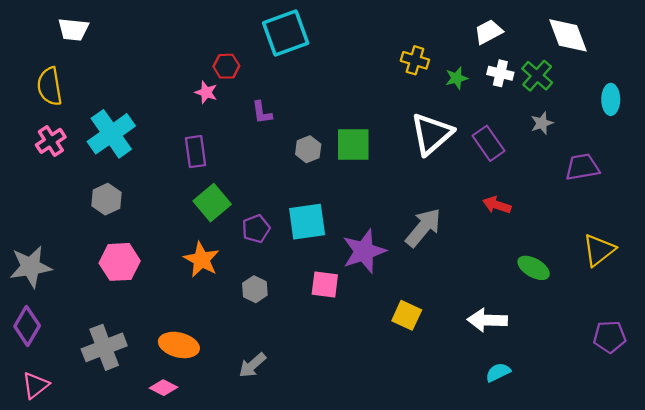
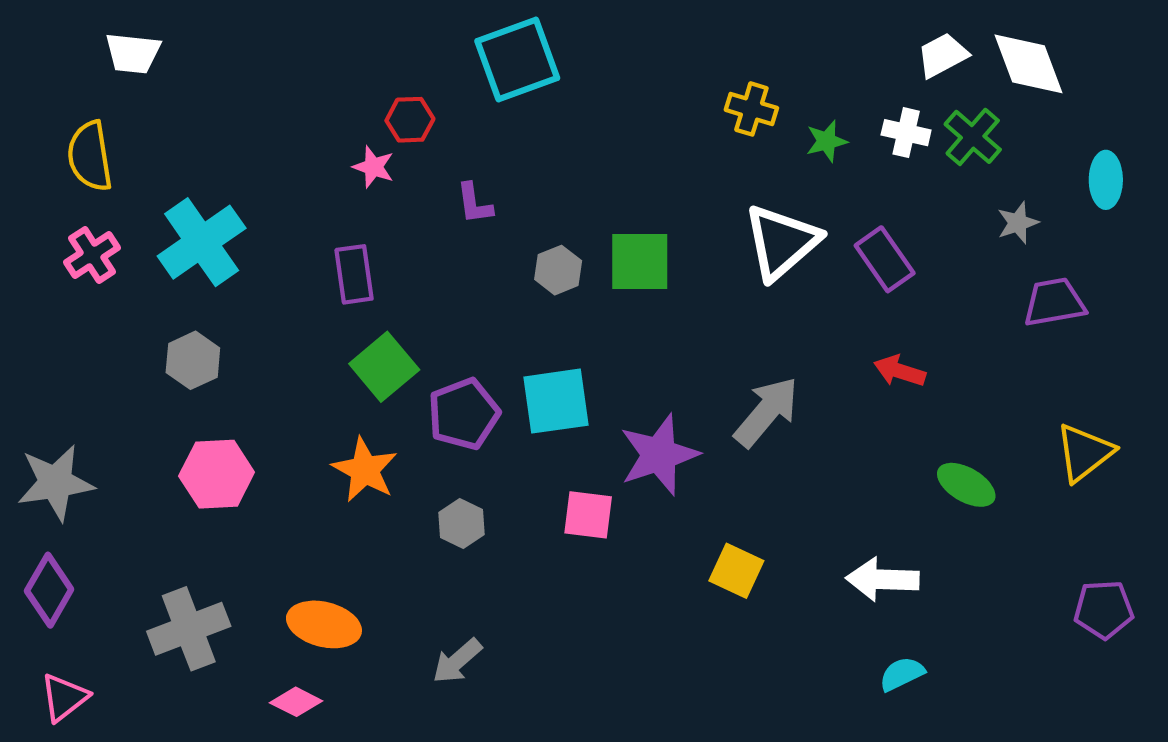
white trapezoid: (489, 32) -> (943, 55), moved
gray star: (542, 123) -> (1018, 223), moved
purple pentagon: (256, 229) -> (464, 414), size x1.4

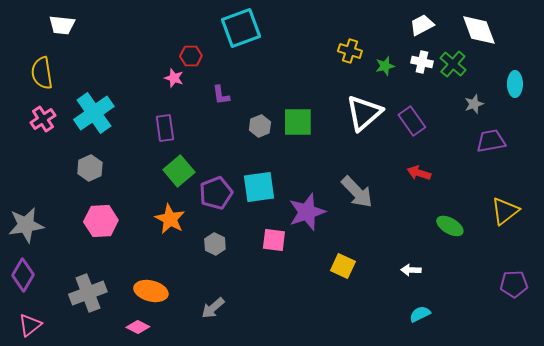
white trapezoid: (943, 55) -> (422, 25), moved
gray arrow: (766, 412) -> (357, 192), turned 96
white arrow: (882, 579) -> (411, 270), size x0.6

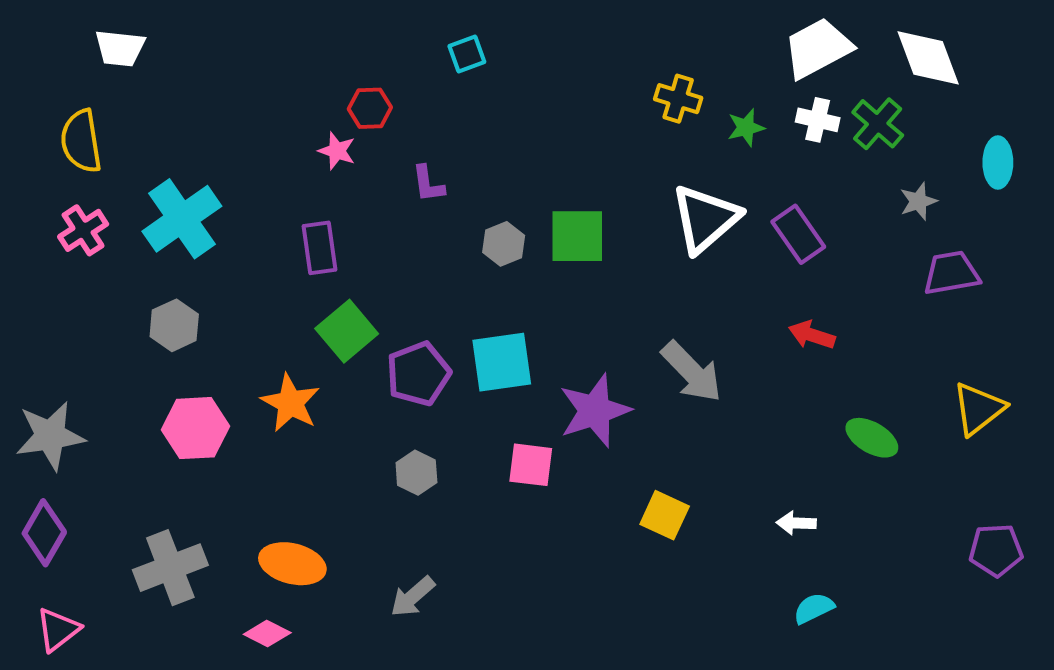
white trapezoid: (422, 25) -> (818, 48), size x1.5
cyan square: (241, 28) -> (467, 54), size x0.5
orange star: (170, 219) -> (290, 403), moved

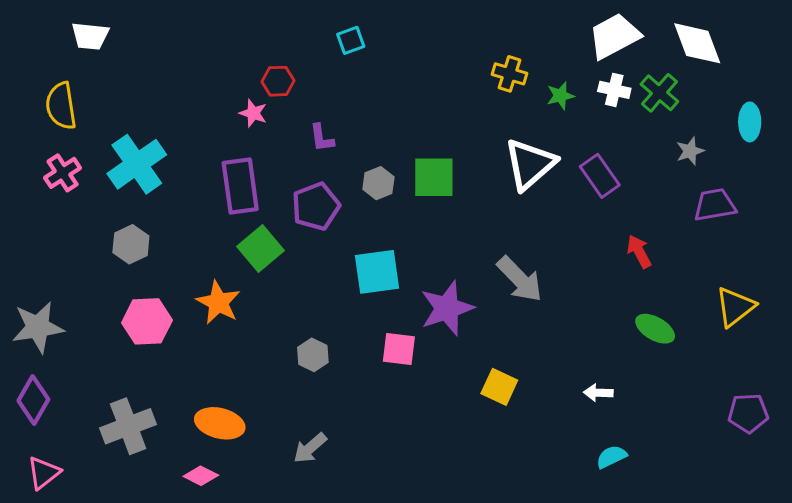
purple rectangle: (320, 248) -> (240, 186), size x1.4
red arrow: (812, 335) -> (639, 252), moved, turned 44
purple pentagon: (418, 374) -> (316, 206), moved

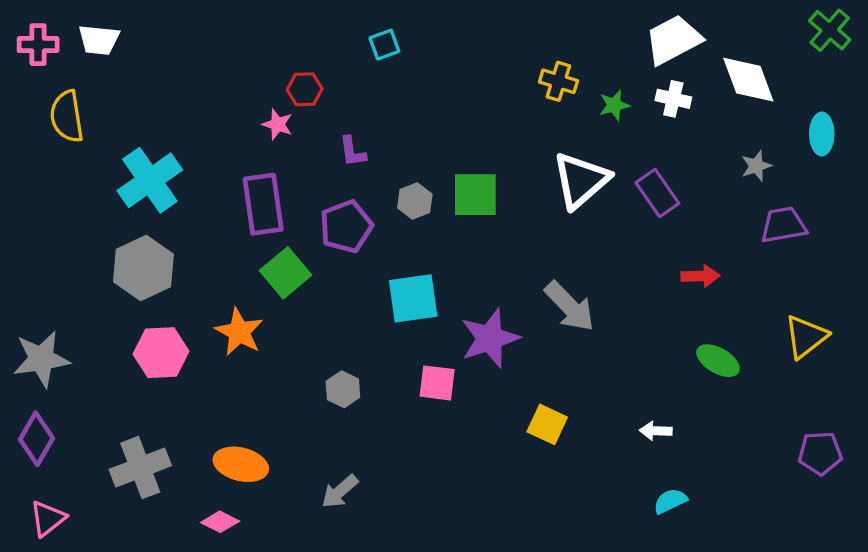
white diamond: (697, 43) -> (748, 80), moved
green cross: (659, 93) -> (830, 30), moved
pink cross: (63, 173) -> (38, 45), moved, turned 33
gray hexagon: (131, 244) -> (143, 268), size x1.5
red arrow: (639, 252) -> (700, 276), turned 116

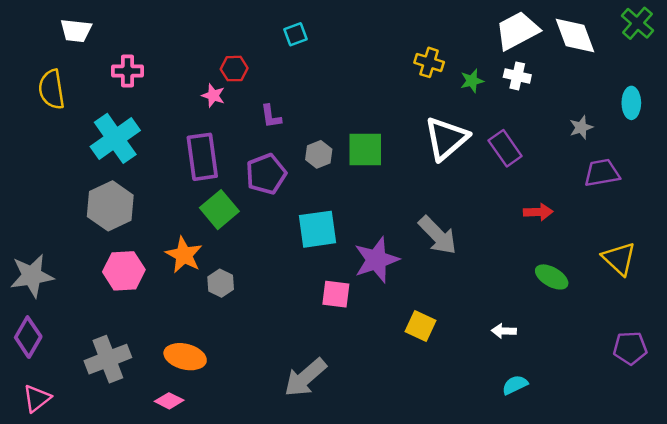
pink cross: (38, 45) -> (127, 71), moved
white diamond: (748, 80) -> (575, 35), moved
yellow triangle: (806, 337) -> (619, 259), turned -39
gray hexagon: (343, 389) -> (221, 283), moved
gray arrow: (340, 491) -> (305, 377), moved, size x1.5

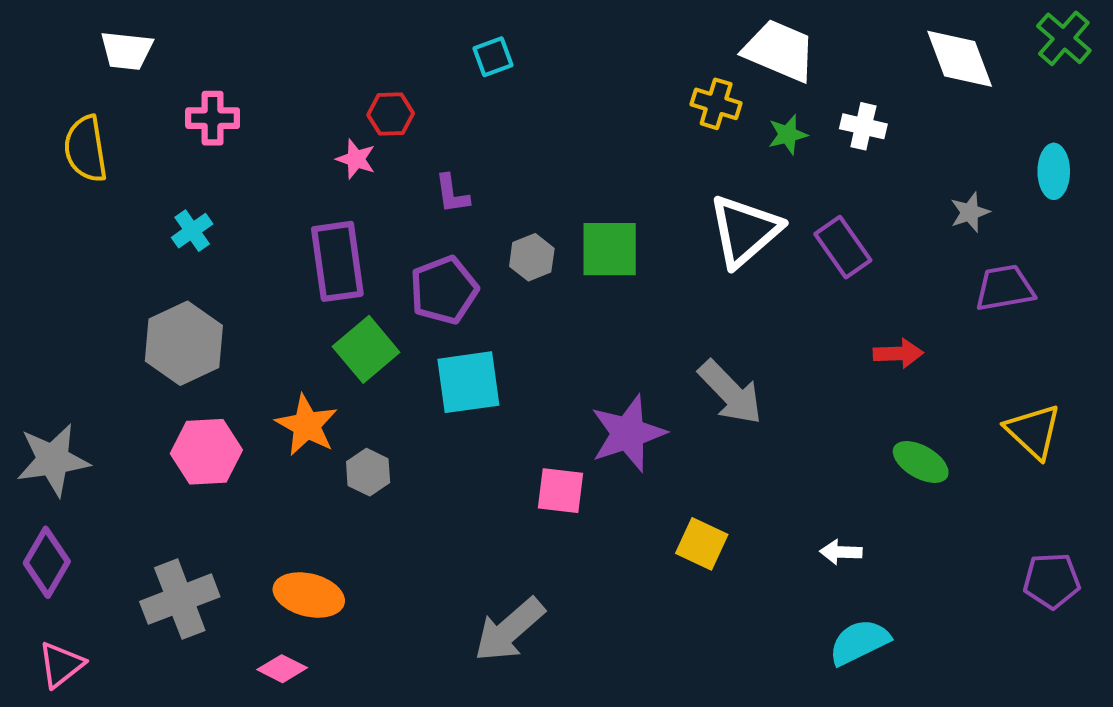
white trapezoid: (517, 31) -> (779, 51), moved, turned 51
cyan cross: (115, 138) -> (192, 231), size x0.5
cyan square: (318, 229) -> (468, 382), moved
cyan semicircle: (515, 385) -> (859, 642), size x1.4

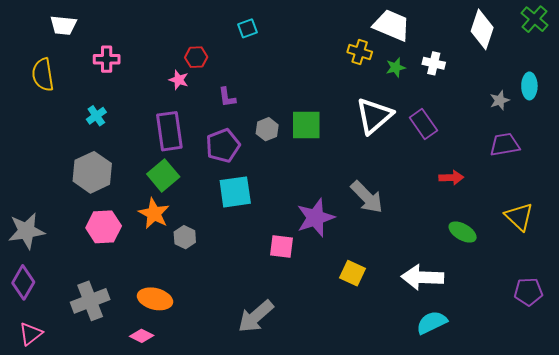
white diamond: (960, 59) -> (482, 29), turned 39
gray star: (970, 212) -> (500, 100), moved
green square: (366, 349) -> (163, 175), moved
white arrow: (841, 552) -> (422, 277), size x2.0

